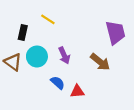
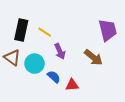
yellow line: (48, 19) -> (45, 32), moved
black rectangle: (23, 33) -> (21, 30), size x1.5
cyan circle: (37, 56) -> (35, 64), moved

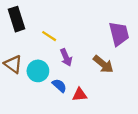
black rectangle: (21, 30) -> (17, 19), moved, turned -30

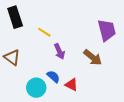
cyan circle: (38, 71) -> (36, 88), moved
red triangle: (80, 95) -> (71, 85), turned 32

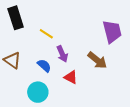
blue semicircle: (53, 77) -> (44, 66), moved
red triangle: (71, 85) -> (71, 77), moved

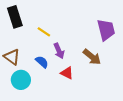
cyan circle: (38, 92) -> (21, 80), moved

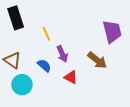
yellow line: (44, 32) -> (46, 34), turned 32

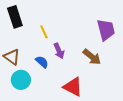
red triangle: (71, 77) -> (73, 87), moved, size x1.5

